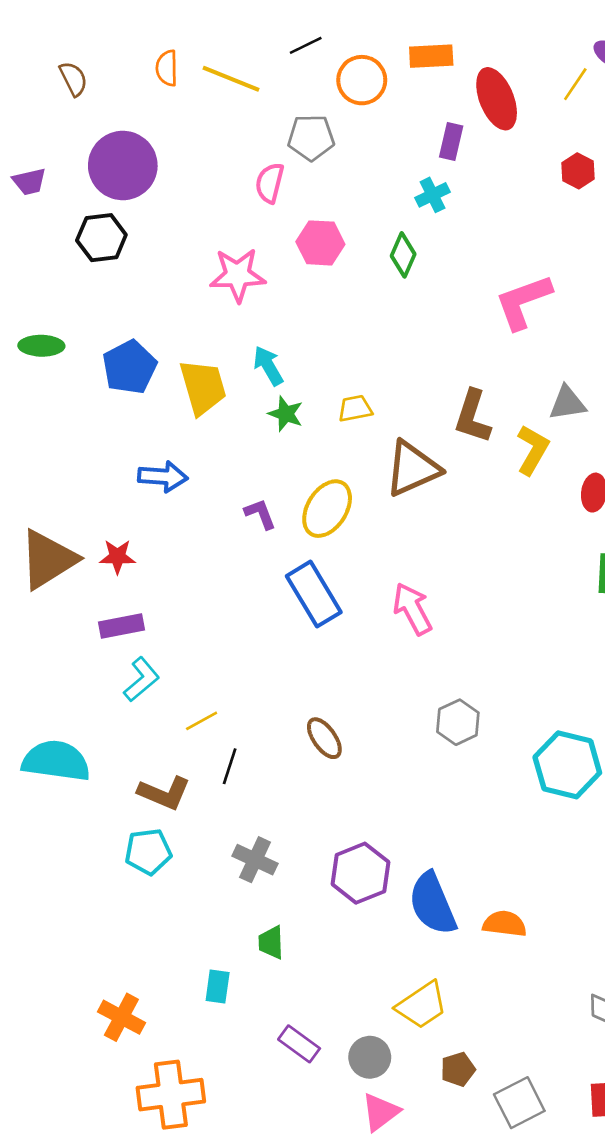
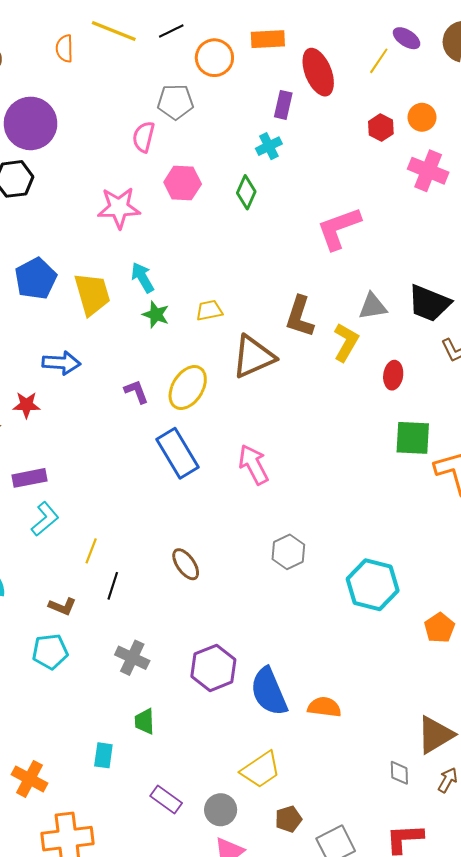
yellow line: (231, 79) -> (114, 31), moved
red star: (117, 557) -> (26, 405), moved
yellow line: (202, 721) -> (91, 551), turned -40
brown L-shape: (164, 793) -> (62, 606), size x0.7

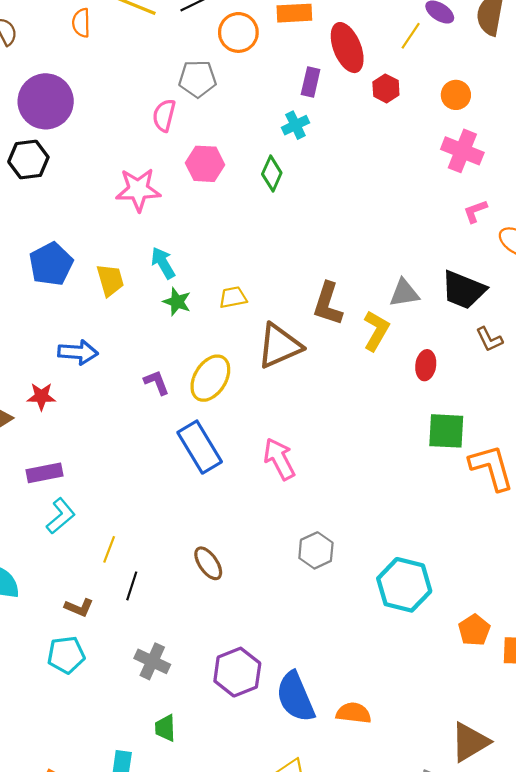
red hexagon: (381, 128) -> (386, 88), moved
pink L-shape: (339, 228) -> (475, 211), moved, size x0.5
yellow trapezoid: (92, 294) -> (110, 280), size x0.7

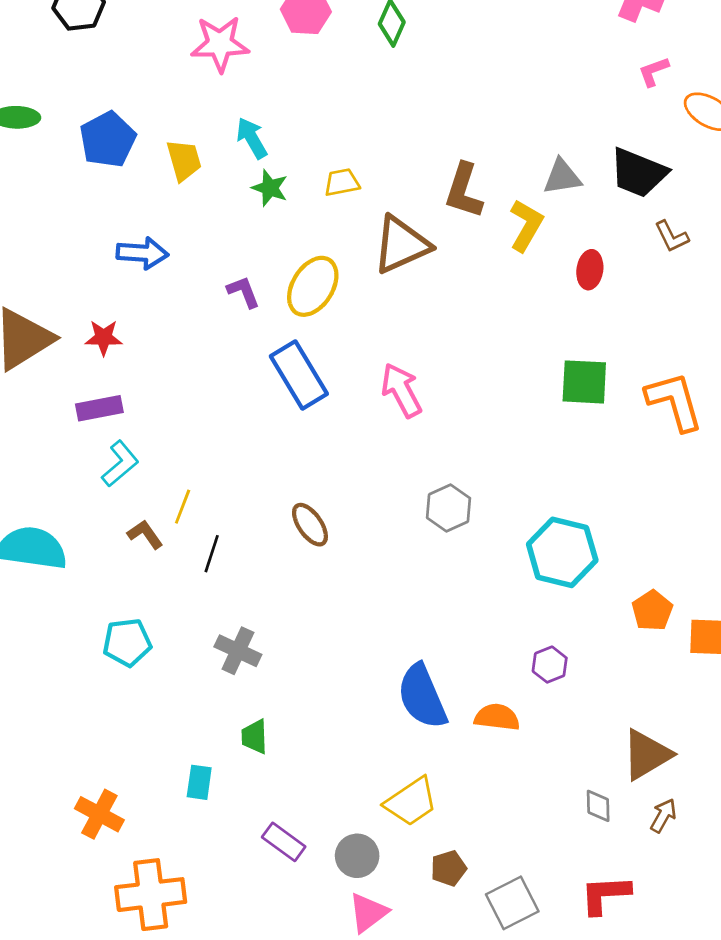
red star: (41, 396) -> (104, 338), moved
green square: (446, 431) -> (584, 382), moved
brown L-shape: (79, 607) -> (145, 534), moved, turned -148
purple hexagon: (237, 672) -> (550, 665), moved, size x0.6

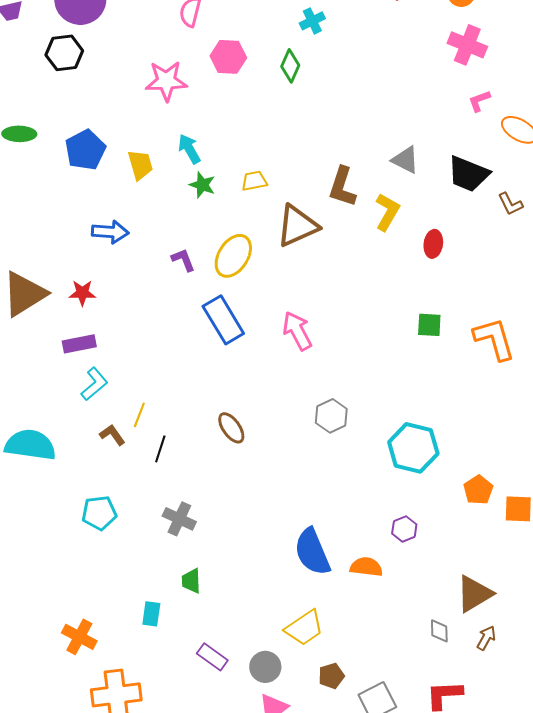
gray triangle: (562, 177) -> (405, 160), moved, turned 36
brown L-shape: (672, 236) -> (510, 204), moved
green square: (584, 382) -> (429, 325), size x0.7

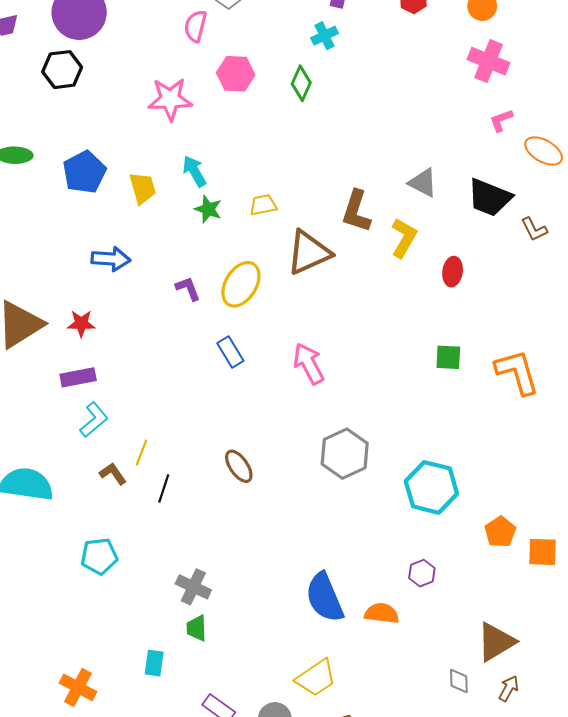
blue rectangle: (223, 320) -> (230, 352), size x0.6
gray hexagon: (331, 416) -> (345, 454), size x1.4
gray cross: (179, 519) -> (193, 587), moved

